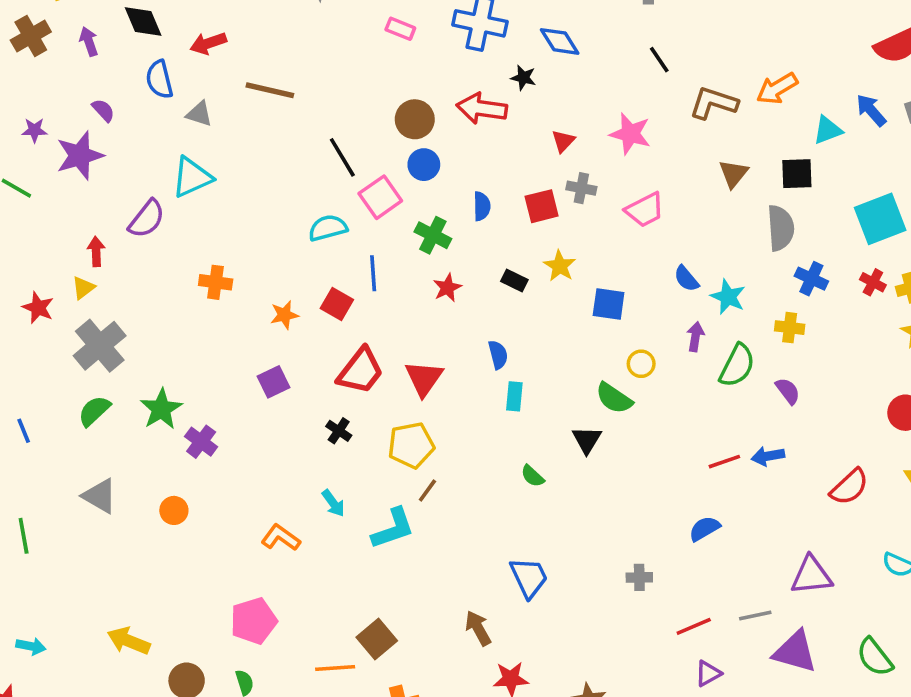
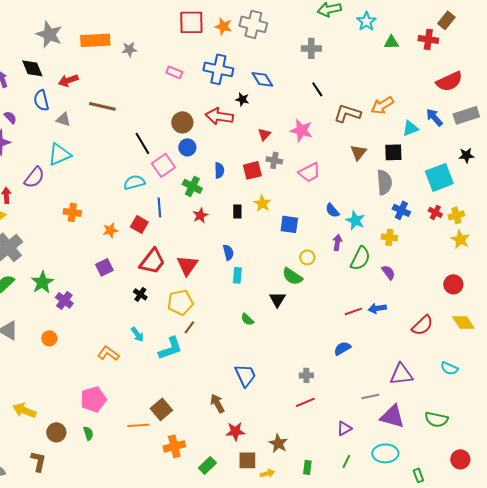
black rectangle: (514, 280) -> (237, 211), turned 64
red line: (694, 626) -> (305, 402), moved
green semicircle: (875, 657) -> (436, 419), turned -40

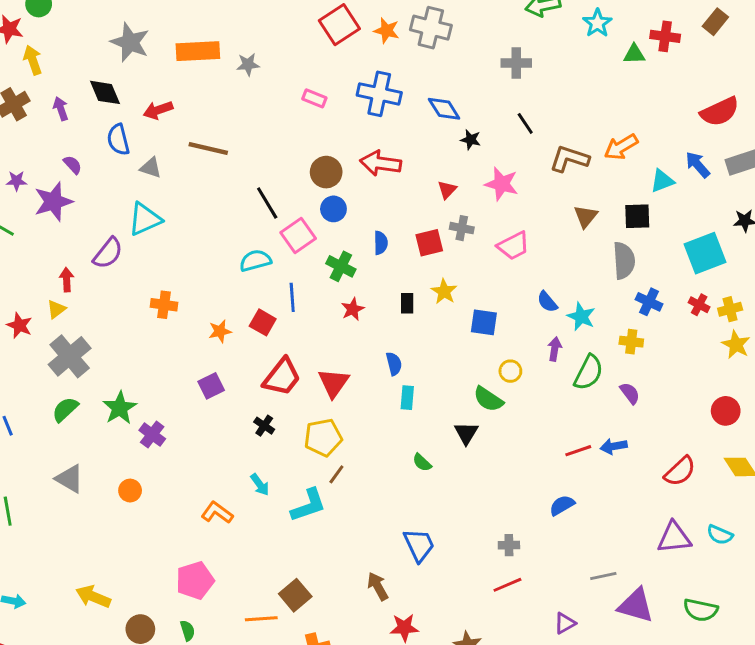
red square: (191, 22) -> (339, 25), turned -32
red cross: (428, 39) -> (665, 36), moved
black star: (242, 99) -> (471, 140), moved
purple triangle: (401, 374) -> (674, 538), moved

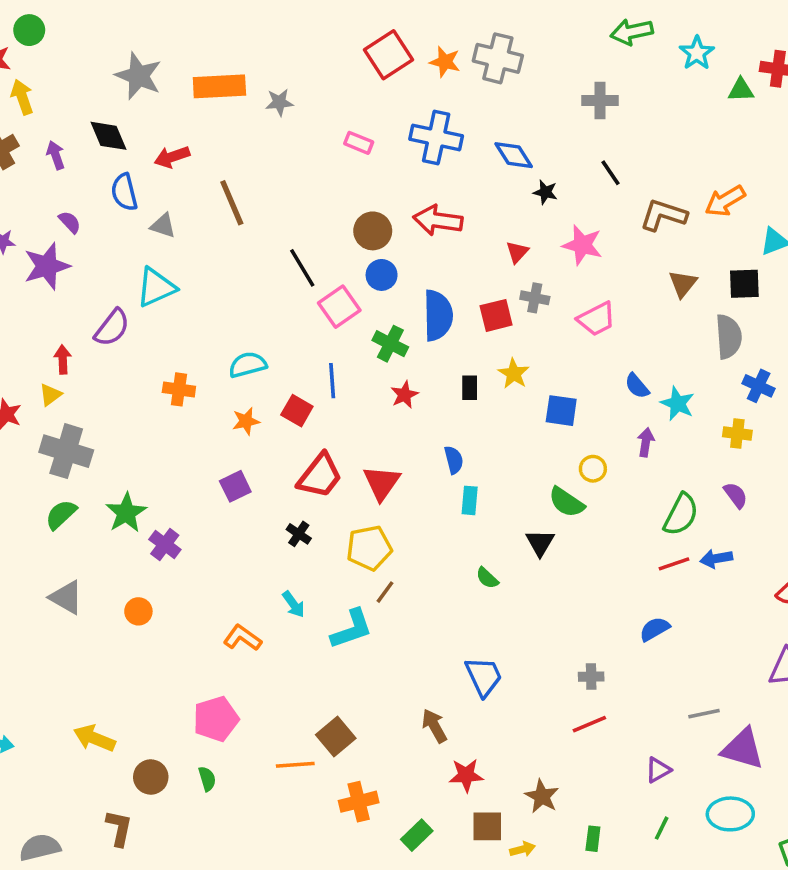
brown line: (208, 148) -> (232, 203), turned 54
blue semicircle: (381, 243) -> (438, 315), size x1.8
cyan semicircle: (255, 261) -> (248, 365), moved
gray cross: (70, 356) -> (66, 451), turned -33
green semicircle: (589, 373) -> (681, 515), moved

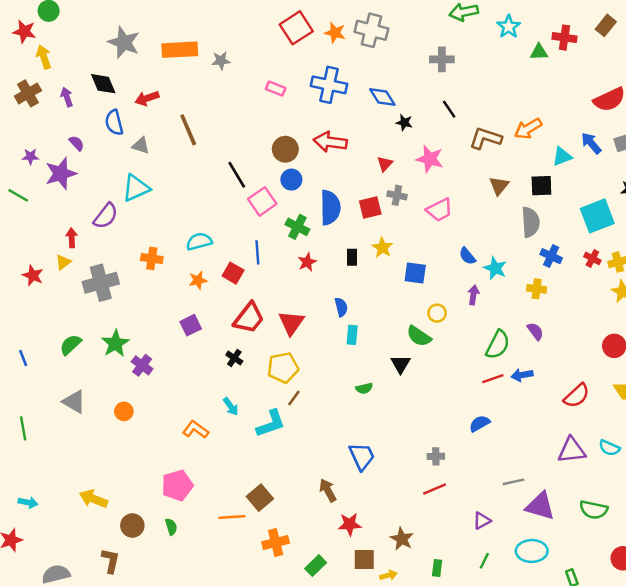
gray cross: (66, 451) -> (101, 283), moved, turned -32
green semicircle: (487, 578) -> (364, 388), turned -56

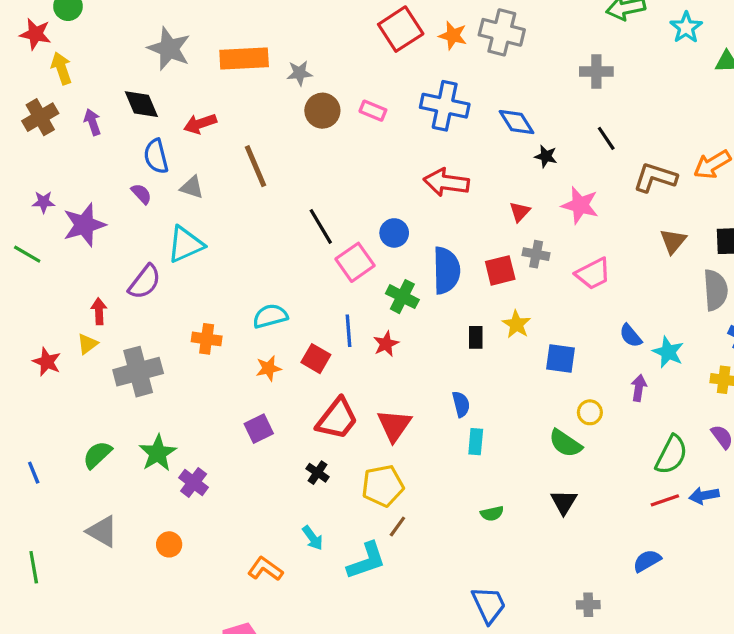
purple semicircle: (77, 143) -> (141, 194), moved
brown circle: (285, 149) -> (322, 111), moved
red star: (307, 262) -> (386, 344), moved
black triangle: (401, 364) -> (564, 502), moved

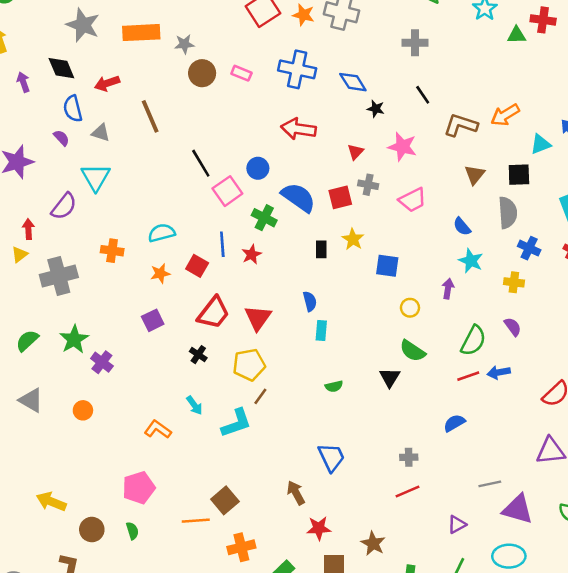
cyan triangle: (185, 244) -> (96, 177), turned -36
blue semicircle: (446, 270) -> (298, 197), turned -54
blue semicircle: (631, 336) -> (462, 227), moved
green semicircle: (565, 443) -> (413, 351), moved

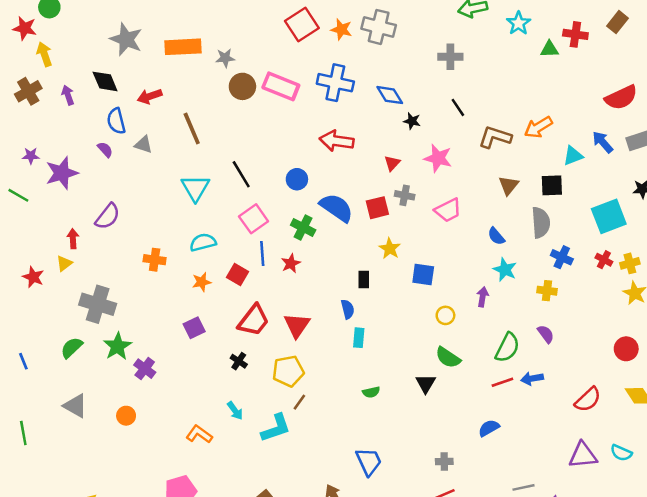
pink rectangle: (241, 73) -> (281, 86), size x1.8
cyan triangle: (96, 177) -> (195, 188), moved
pink square: (227, 191) -> (254, 219), moved
black rectangle: (321, 249) -> (364, 279), moved
gray cross: (59, 276) -> (98, 304), moved, turned 32

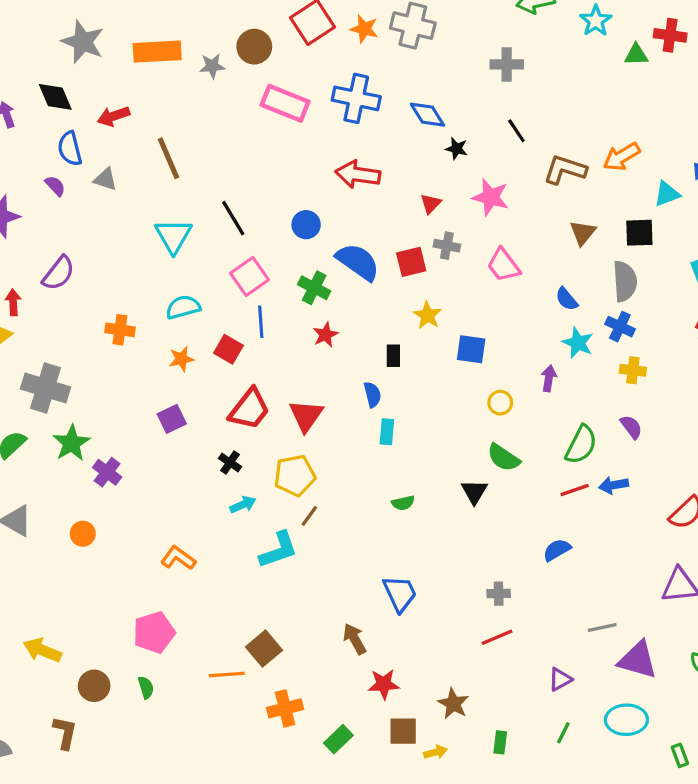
brown circle: (242, 86) -> (254, 47), moved
pink trapezoid: (448, 210) -> (503, 265), turned 80
blue cross: (562, 257) -> (620, 327), moved
red star: (291, 263) -> (325, 335), moved
cyan arrow: (235, 411) -> (243, 505), moved, turned -78

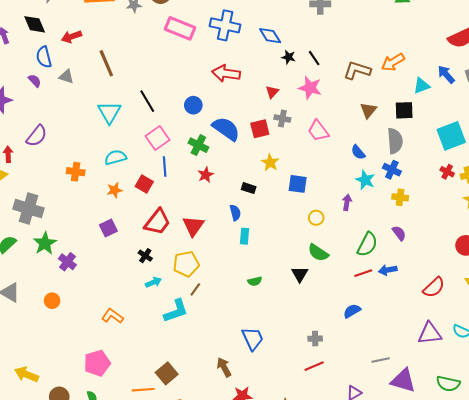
black line: (516, 131) -> (314, 58), moved
black rectangle: (393, 356) -> (249, 188), turned -72

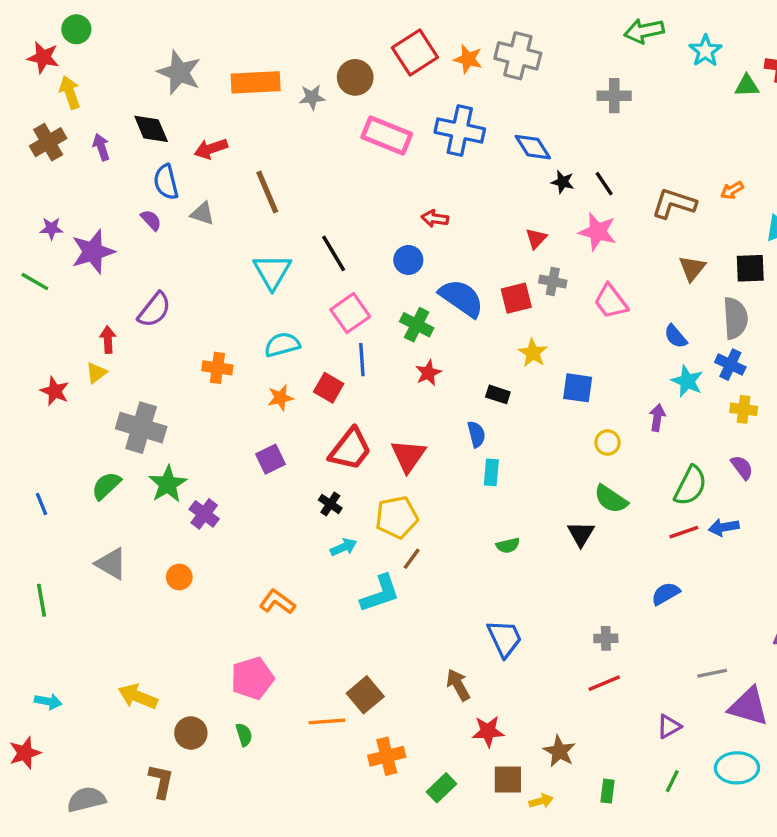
orange arrow: (393, 62) -> (732, 190), size x0.6
red arrow: (226, 73) -> (435, 218), moved, size x0.6

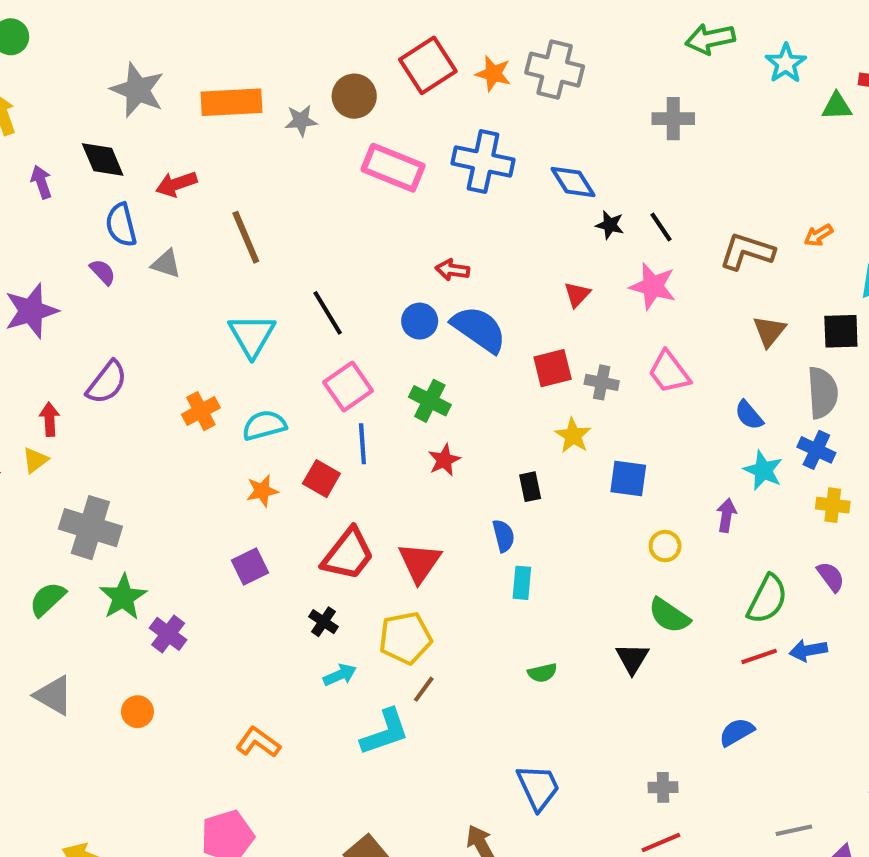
gray cross: (553, 282) -> (602, 382), moved
blue semicircle: (461, 298) -> (479, 329), moved
orange cross: (217, 368) -> (201, 411), moved, turned -36
black rectangle: (498, 394) -> (530, 487), turned 60

